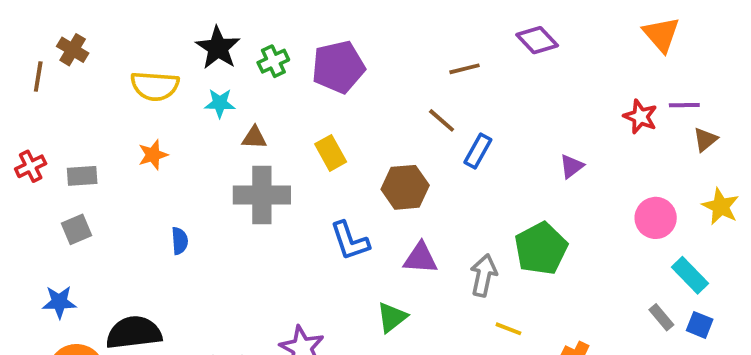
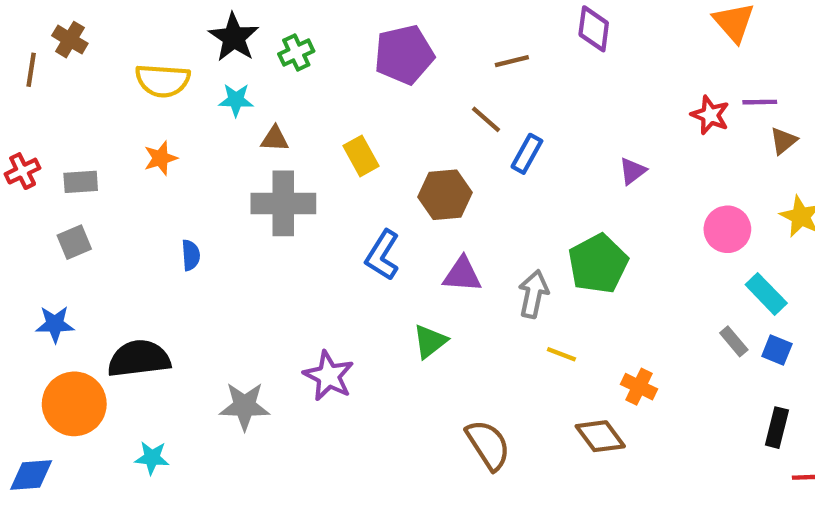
purple diamond: (537, 40) -> (594, 29), turned 51
purple pentagon: (338, 67) -> (404, 55), moved
blue L-shape: (350, 241) -> (382, 255), turned 51

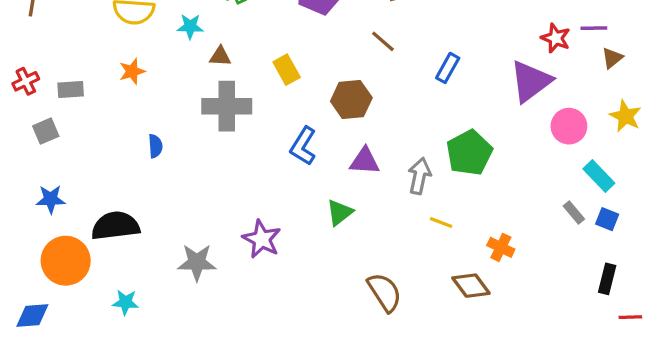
blue rectangle: (527, 154) -> (448, 68), moved
purple triangle: (633, 171) -> (531, 81), moved, size x2.0
gray square: (74, 242) -> (46, 131), moved

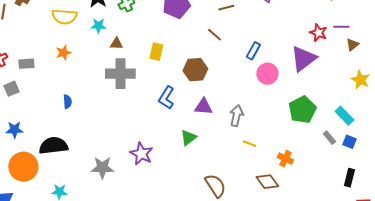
yellow rectangle: (287, 70) -> (156, 52), turned 42
pink circle: (569, 126) -> (267, 74), moved
blue semicircle: (155, 146) -> (67, 102), moved
green pentagon: (469, 153) -> (302, 110), moved

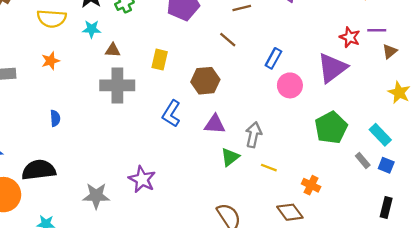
green triangle: (188, 138) -> (230, 157), moved

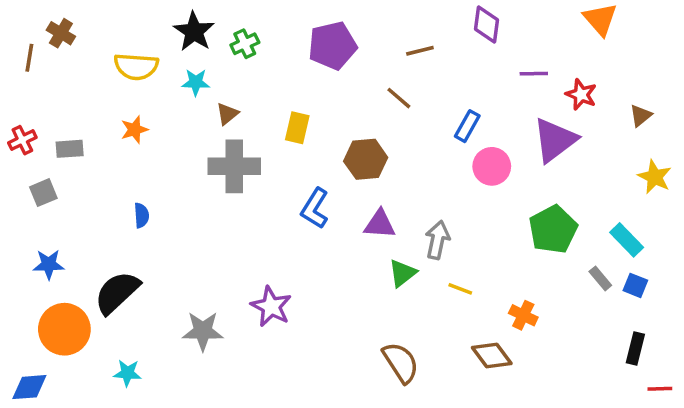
purple line: (377, 30) -> (534, 74), moved
brown triangle: (113, 50) -> (227, 114), turned -42
black semicircle: (39, 170) -> (117, 292), turned -36

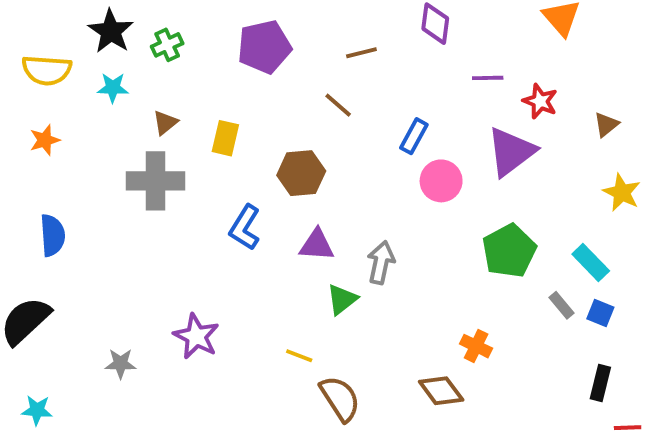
brown triangle: (227, 114) -> (165, 123), moved
blue semicircle: (141, 215) -> (53, 235), size x1.5
yellow line: (460, 289) -> (299, 356), moved
gray star: (203, 331) -> (121, 364), size x0.7

